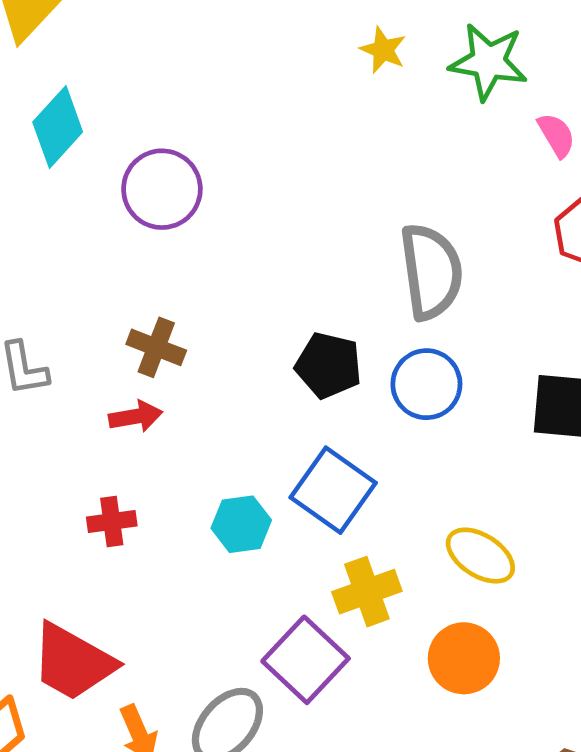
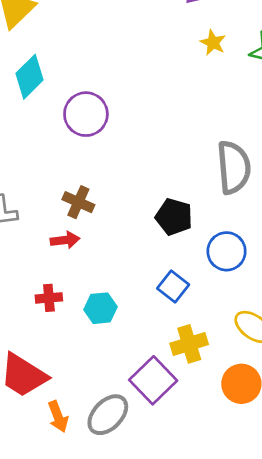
blue circle: (426, 384) -> (227, 251), moved
blue square: (333, 490) -> (173, 286), size x0.7
cyan hexagon: (241, 524) -> (100, 308), moved

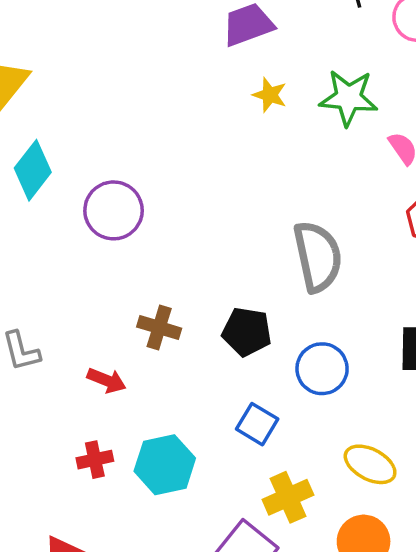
brown cross: (78, 202) -> (159, 328), moved
red arrow: (65, 240) -> (107, 380), turned 36
cyan hexagon: (100, 308) -> (165, 465), size x1.4

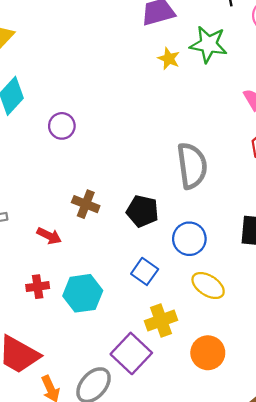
green star: (348, 98) -> (208, 44), moved
purple circle: (114, 210) -> (62, 126), size x0.7
yellow ellipse: (370, 464) -> (208, 286), moved

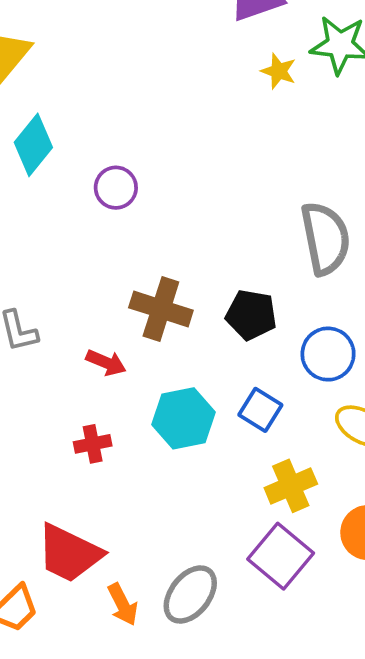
brown cross: (86, 204) -> (161, 309), size x1.4
cyan hexagon: (83, 293) -> (183, 418), moved
purple square: (131, 353) -> (281, 556), moved

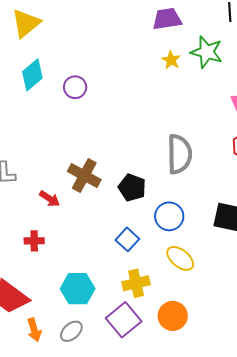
purple circle: (116, 188) -> (75, 87), moved
cyan hexagon: (183, 418) -> (78, 289), moved
gray ellipse: (190, 594) -> (71, 331), size x0.7

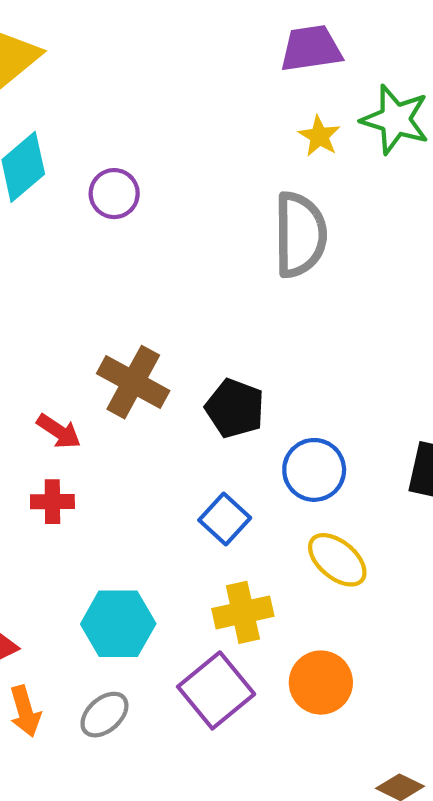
gray semicircle: (179, 154) -> (300, 235), moved
red cross: (34, 241) -> (52, 502), moved

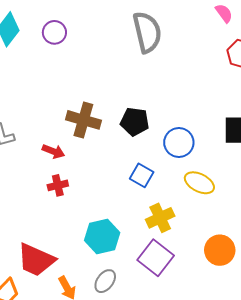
orange circle: (321, 683) -> (220, 250), moved

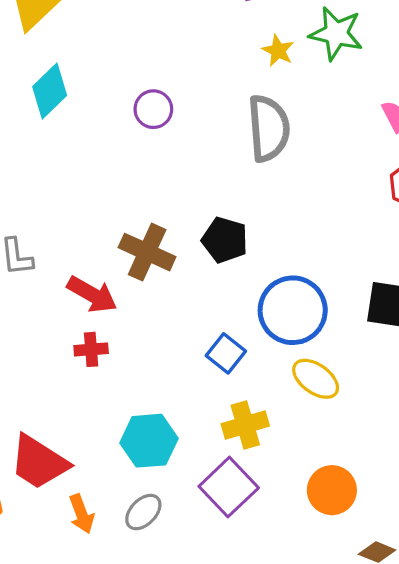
purple circle: (54, 32) -> (153, 109), moved
black pentagon: (135, 122) -> (225, 240), moved
blue circle: (179, 143) -> (293, 310), size x1.4
red arrow: (53, 151) -> (92, 294), size x1.4

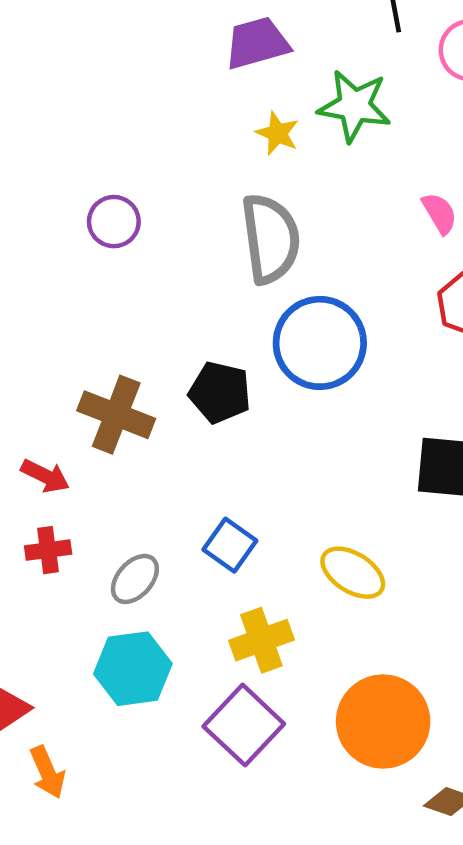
red arrow: (92, 294) -> (45, 476), size x0.7
blue circle: (293, 310) -> (320, 343), moved
orange circle: (332, 490) -> (383, 722), size x1.4
gray ellipse: (143, 512) -> (135, 579), moved

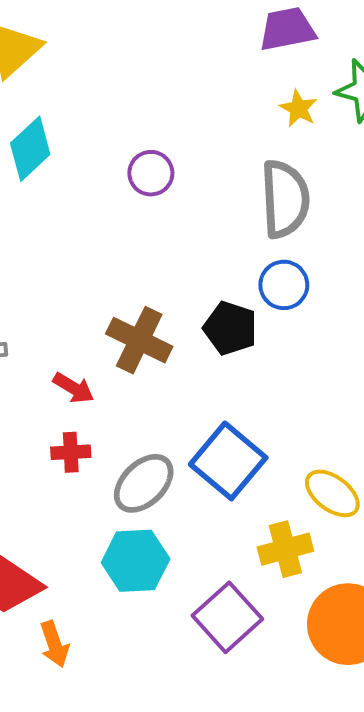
blue circle: (320, 343) -> (284, 285), moved, size x0.6
blue square: (230, 545) -> (228, 461), size x1.6
gray ellipse: (135, 579) -> (144, 483), size x1.4
yellow cross: (261, 640) -> (285, 549), moved

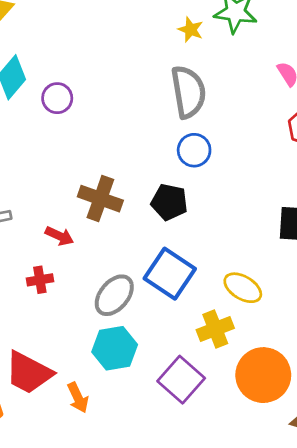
purple circle: (151, 173) -> (57, 98), moved
black pentagon: (230, 328) -> (169, 202), moved
red cross: (71, 452) -> (40, 280), moved
orange arrow: (54, 644) -> (78, 398), moved

